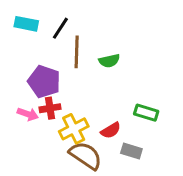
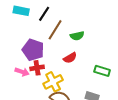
brown line: (77, 52) -> (55, 30), turned 30
red semicircle: (111, 130) -> (70, 58), moved

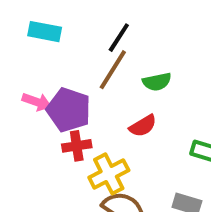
black line: (44, 14) -> (119, 38), moved
pink arrow: (22, 72) -> (37, 102), moved

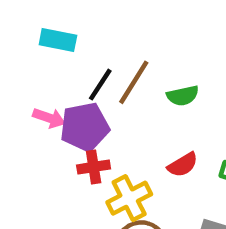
black line: (119, 38) -> (100, 85), moved
purple pentagon: (69, 110) -> (85, 127), turned -30
red semicircle: (143, 126) -> (183, 165), moved

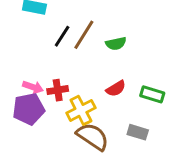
pink arrow: (49, 118) -> (33, 87), moved
purple pentagon: (85, 127) -> (29, 109), moved

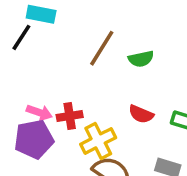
black line: (62, 36) -> (21, 37), moved
red semicircle: (116, 89) -> (141, 114), turned 54

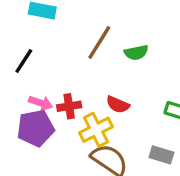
black line: (21, 37) -> (24, 61), moved
red semicircle: (141, 114) -> (118, 105), moved

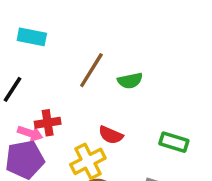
red cross: (69, 106) -> (48, 123), moved

